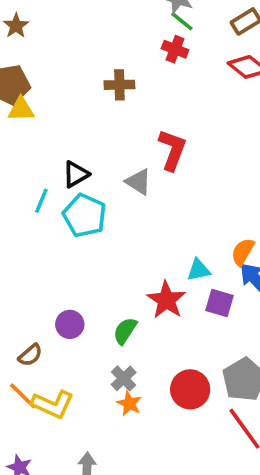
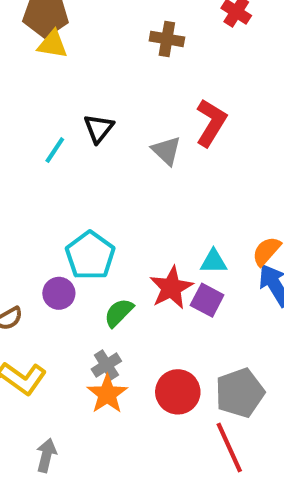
black triangle: (76, 174) -> (99, 128), turned -32
cyan pentagon: (85, 215) -> (90, 256), moved
purple square: (220, 303) -> (207, 300), moved
orange star: (129, 404) -> (107, 394), size x1.4

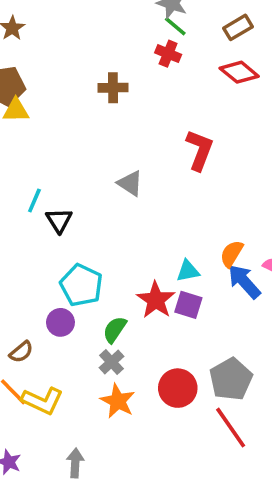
red L-shape: (211, 123) -> (200, 150), moved
black triangle: (99, 128) -> (59, 220), moved
gray cross: (106, 365) -> (112, 362), moved

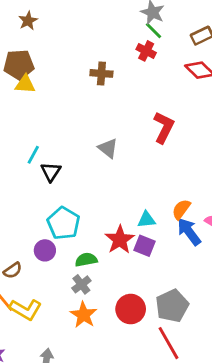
green semicircle: (115, 330) -> (86, 260), turned 40

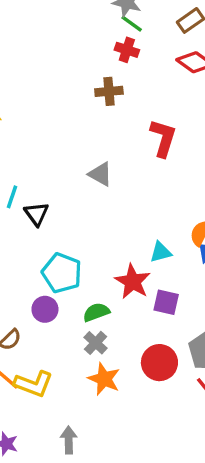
brown cross: (101, 73) -> (109, 91), moved
purple square: (144, 246) -> (166, 302), moved

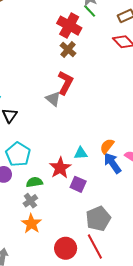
red cross: (127, 50) -> (69, 26), moved, size x1.6
brown cross: (109, 91) -> (68, 49), turned 35
red L-shape: (163, 138) -> (65, 83), moved
red circle: (159, 363) -> (66, 248), moved

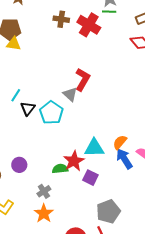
green line: (90, 11) -> (109, 12), turned -48
brown cross: (68, 49) -> (61, 19), moved, turned -35
cyan triangle: (81, 153) -> (94, 148), size x1.5
cyan pentagon: (18, 154) -> (51, 113), moved
green semicircle: (34, 182) -> (60, 169), moved

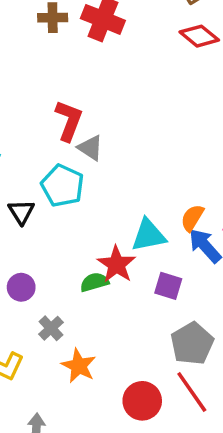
red L-shape: (83, 79) -> (69, 121), moved
black triangle: (28, 108) -> (21, 212), moved
purple square: (90, 178) -> (168, 286), moved
gray cross: (44, 191) -> (51, 328), moved

